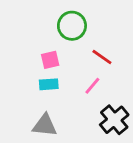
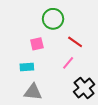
cyan rectangle: (49, 84) -> (27, 67), moved

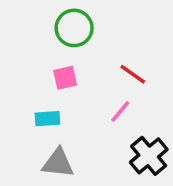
green circle: (53, 19) -> (74, 28), moved

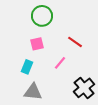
pink line: (120, 112) -> (60, 63), moved
cyan rectangle: (47, 119) -> (27, 67), turned -64

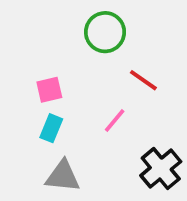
green circle: (42, 16) -> (105, 32), moved
pink square: (37, 44) -> (49, 90), moved

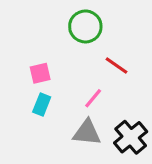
gray triangle: (63, 176) -> (87, 133), moved

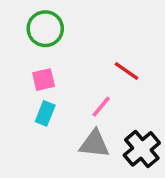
green circle: (85, 26) -> (45, 29), moved

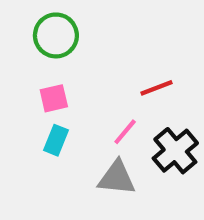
red line: (127, 71) -> (156, 88), turned -56
black cross: (142, 149) -> (175, 151), moved

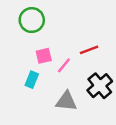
pink square: (54, 98) -> (44, 56), moved
pink line: (125, 132) -> (64, 65), moved

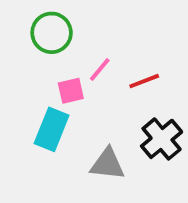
pink line: (64, 65) -> (100, 69), moved
cyan rectangle: (32, 80) -> (52, 129), size x1.5

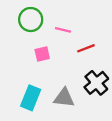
pink line: (100, 69) -> (63, 30), moved, turned 63
cyan rectangle: (52, 129) -> (31, 98), moved

